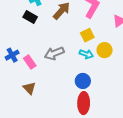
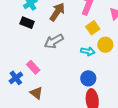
yellow square: (87, 35) -> (93, 28), moved
gray arrow: (54, 53) -> (54, 41), moved
blue cross: (12, 55) -> (16, 78), moved

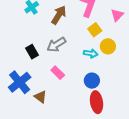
black rectangle: (27, 23) -> (32, 52), moved, turned 40
pink rectangle: (33, 67) -> (58, 73), moved
blue cross: (16, 78) -> (20, 82), size x1.6

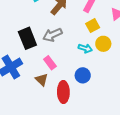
black rectangle: (32, 52) -> (27, 38), size x1.5
brown triangle: (40, 97) -> (42, 80), moved
red ellipse: (97, 102) -> (63, 92), moved

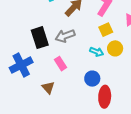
brown triangle: (42, 80) -> (48, 88), moved
red ellipse: (63, 92) -> (105, 97), moved

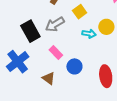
yellow square: (106, 30) -> (80, 12), moved
blue circle: (92, 79) -> (74, 66), moved

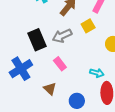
cyan arrow: (89, 34) -> (97, 73), moved
blue circle: (74, 66) -> (77, 101), moved

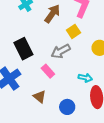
gray arrow: (62, 36) -> (61, 51), moved

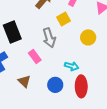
gray arrow: (61, 51) -> (49, 38), turned -84
blue circle: (67, 107) -> (55, 85), moved

